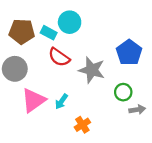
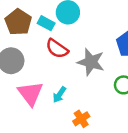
brown pentagon: (22, 31) -> (18, 22), turned 30
pink triangle: (33, 100) -> (30, 93), turned -32

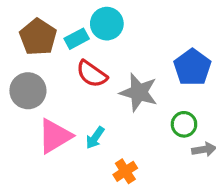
cyan rectangle: (46, 23) -> (77, 39), turned -56
pink triangle: (30, 93) -> (55, 136), turned 36

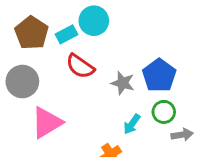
blue pentagon: (192, 67) -> (159, 75), moved
gray star: (139, 92) -> (123, 83), size x0.7
cyan arrow: (95, 138) -> (132, 124), moved

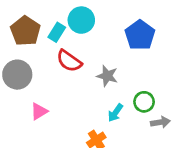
cyan rectangle: (66, 34) -> (57, 32), turned -30
blue pentagon: (159, 75) -> (140, 35), moved
pink triangle: (47, 123) -> (39, 111), size x0.6

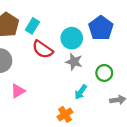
cyan circle: (81, 20) -> (72, 38), moved
green circle: (144, 102) -> (104, 73), moved

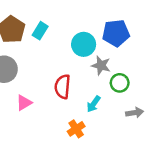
blue pentagon: (101, 28) -> (116, 33), turned 30
red semicircle: (43, 49) -> (62, 87), moved, turned 60
gray star: (74, 62) -> (101, 65), moved

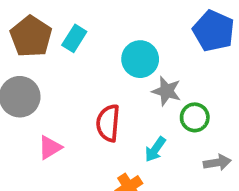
blue pentagon: (116, 33) -> (214, 31), moved, turned 30

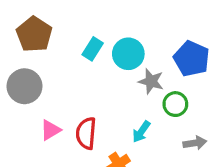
blue pentagon: (214, 31) -> (192, 59), moved
cyan rectangle: (74, 38) -> (93, 49), moved
red semicircle: (108, 123) -> (86, 133), moved

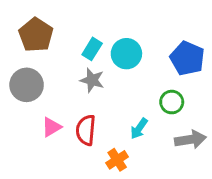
gray star: (151, 81) -> (92, 80), moved
gray arrow: (195, 143) -> (190, 139), size x1.4

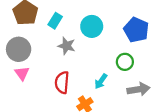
cyan rectangle: (92, 49) -> (55, 21), moved
pink triangle: (52, 127) -> (22, 73), moved, turned -35

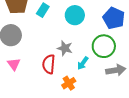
gray star: (67, 46) -> (65, 48), moved
green circle: (125, 62) -> (104, 46), size x1.5
pink triangle: (22, 73) -> (14, 64), moved

